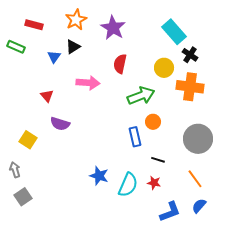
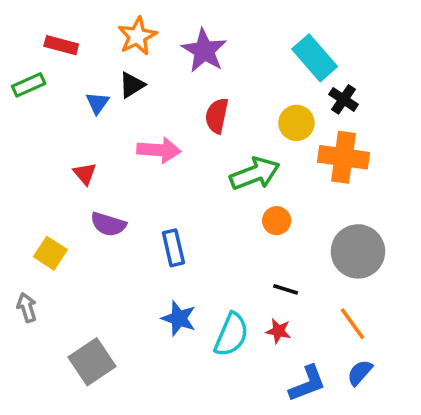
green rectangle: (16, 47) -> (29, 85), turned -48
blue rectangle: (135, 137) -> (173, 248), moved
gray square: (23, 197) -> (92, 362), moved, size x1.4

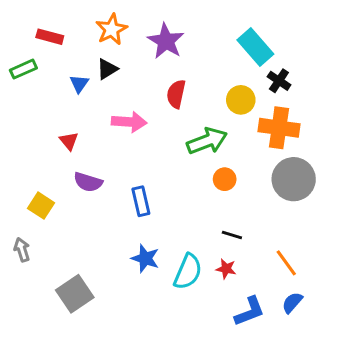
gray circle: (358, 251) -> (294, 179), moved

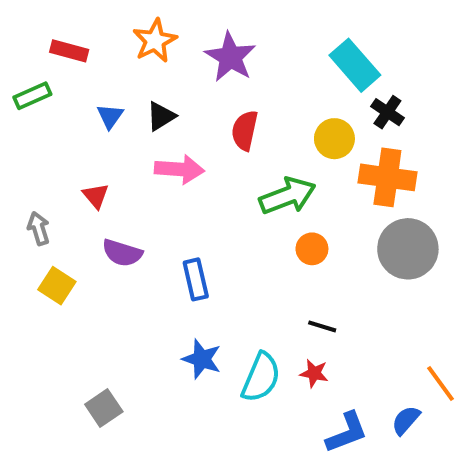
black triangle: (107, 69) -> (161, 116), moved
gray arrow: (22, 250) -> (39, 228), moved
orange line: (286, 263) -> (441, 384), moved
gray square: (75, 294) -> (104, 408), size x0.7

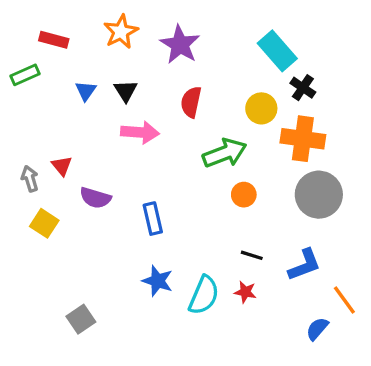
black triangle: (161, 116) -> (126, 91), turned -30
red triangle: (96, 196) -> (62, 166), moved
blue L-shape: (347, 432) -> (304, 265), moved

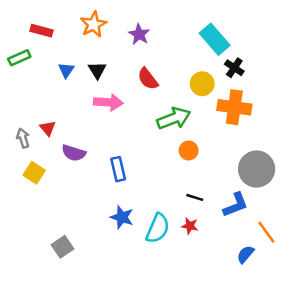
purple star: (180, 45) -> (139, 34), size x0.7
red semicircle: (191, 102) -> (148, 79), turned -50
gray circle: (319, 195) -> (257, 169), moved

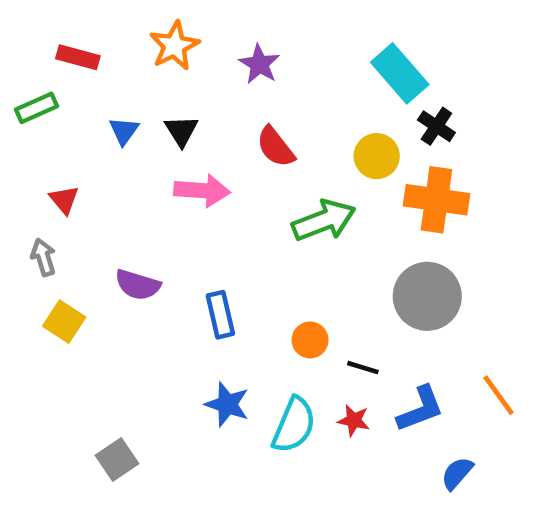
red triangle: (48, 128) -> (64, 200), moved
orange circle: (189, 150) -> (310, 340), moved
gray circle: (257, 169) -> (427, 296), moved
blue L-shape: (236, 205) -> (420, 409), moved
orange line: (266, 232) -> (499, 395), moved

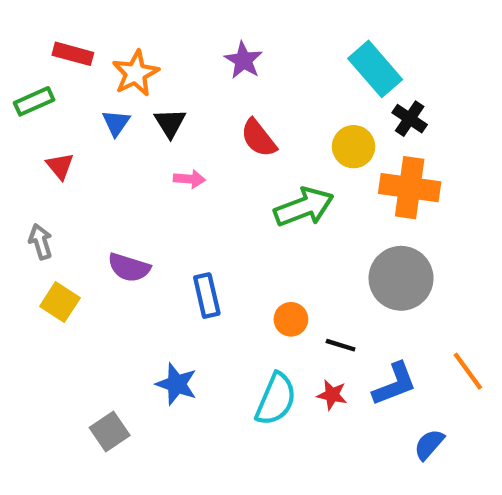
orange star: (174, 46) -> (136, 73), moved
pink arrow: (202, 191) -> (189, 179), size x0.6
red triangle: (64, 200) -> (60, 166), moved
blue star: (227, 404) -> (177, 384), moved

